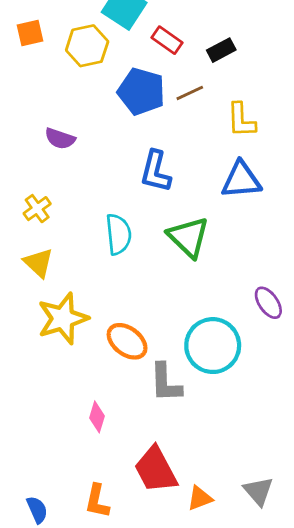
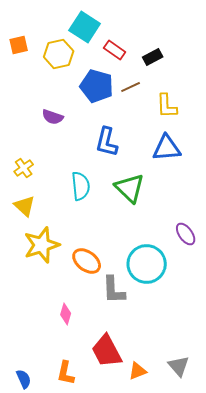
purple semicircle: (60, 139) -> (53, 117), moved

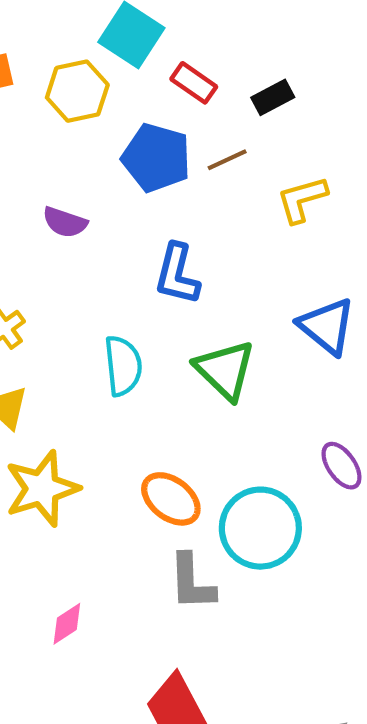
yellow L-shape: (167, 106) -> (302, 199), turned 76
blue triangle: (167, 148) -> (327, 326), moved, turned 44
orange ellipse: (87, 261) -> (171, 499), moved
pink diamond: (66, 314) -> (67, 624), moved, turned 40

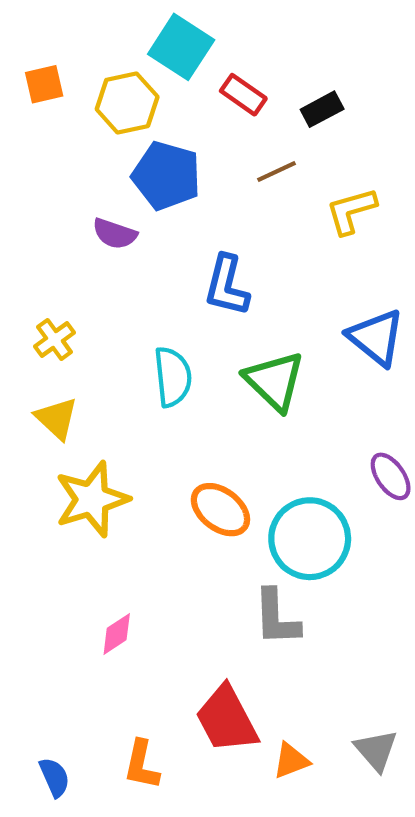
blue pentagon: (156, 158) -> (167, 176), moved
gray L-shape: (192, 582) -> (276, 617), moved

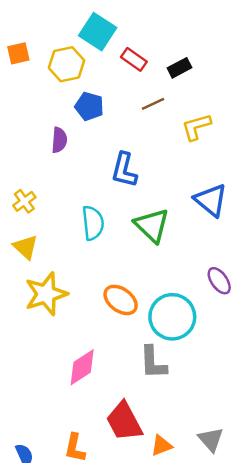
blue pentagon: (167, 176) -> (89, 106), size x0.7
purple semicircle: (115, 234) -> (59, 140), turned -105
pink diamond: (117, 634) -> (82, 367), moved, size x1.5

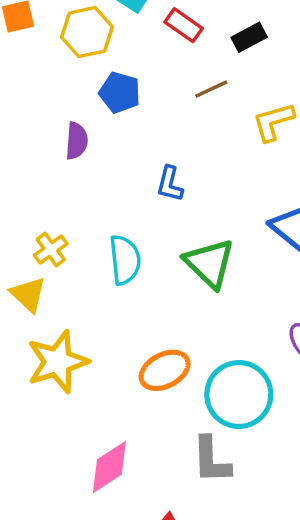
blue L-shape: (124, 170) -> (170, 184), size x0.7
yellow cross: (24, 201) -> (51, 250), moved
orange ellipse: (121, 300) -> (165, 370), turned -64

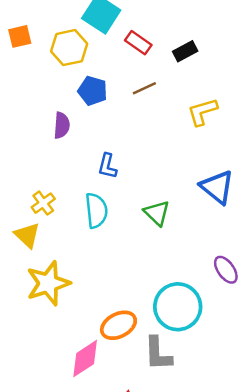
brown line: (211, 89) -> (144, 88), moved
blue L-shape: (170, 184) -> (107, 166), moved
green triangle: (210, 263) -> (157, 213), size x0.7
orange ellipse: (165, 370) -> (118, 325), moved

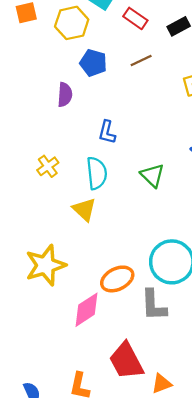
yellow triangle: (27, 235) -> (84, 210), moved
yellow star: (48, 283) -> (46, 265), moved

